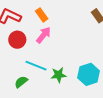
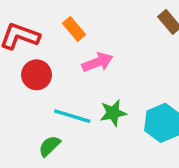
pink arrow: (44, 35) -> (98, 62), moved, turned 36
green star: (58, 75) -> (113, 113), moved

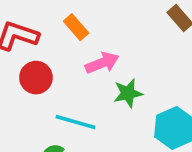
green star: (113, 113) -> (128, 93), moved

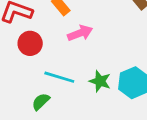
green star: (128, 93) -> (100, 81), moved, turned 30

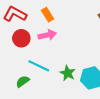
pink arrow: (80, 33) -> (47, 35), moved

